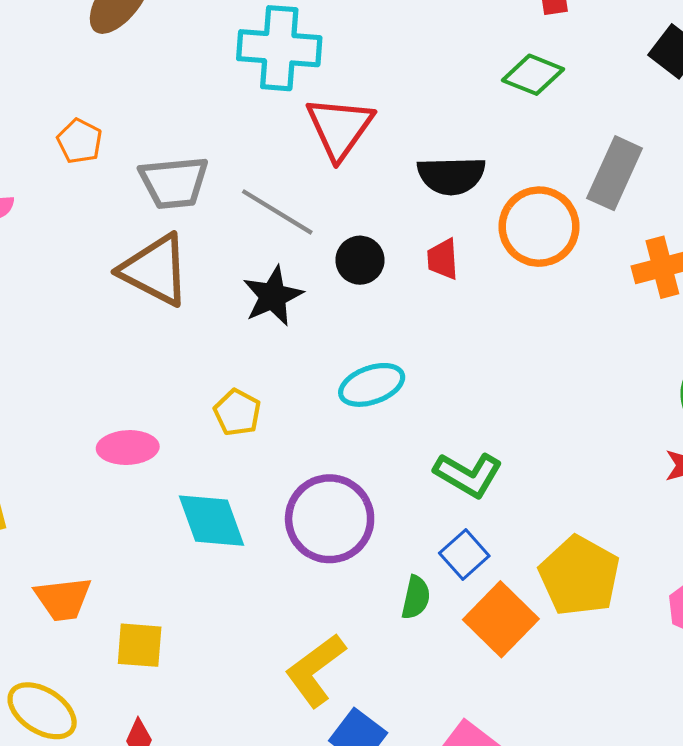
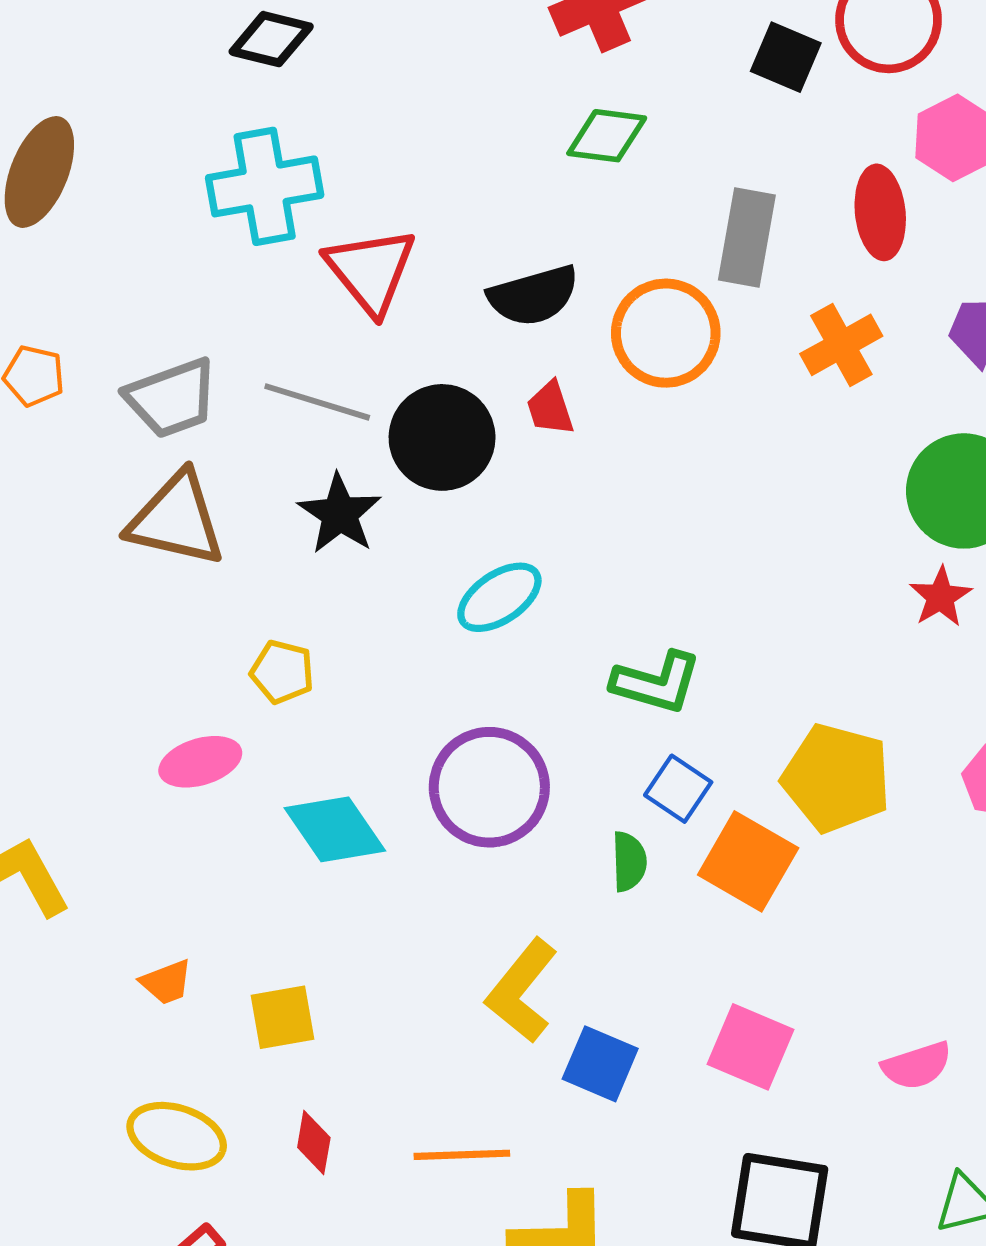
black circle: (360, 260) -> (442, 437), size x1.6
yellow pentagon: (237, 412) -> (282, 672), moved
orange trapezoid: (63, 599) -> (166, 982), size x0.7

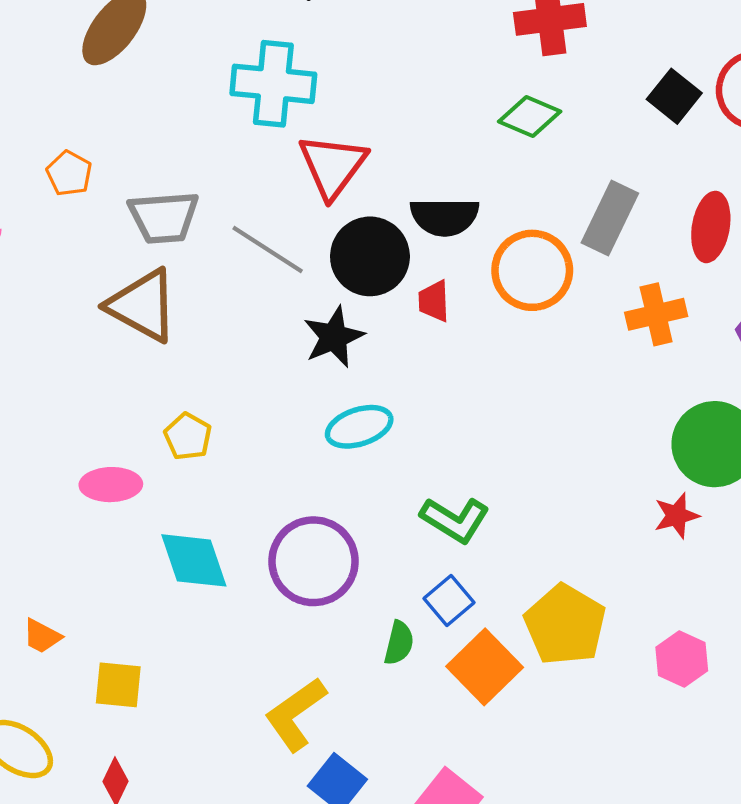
black circle: (442, 437) -> (370, 256), moved
black star: (340, 514) -> (334, 337), moved
orange trapezoid: (166, 982) -> (42, 636), turned 33

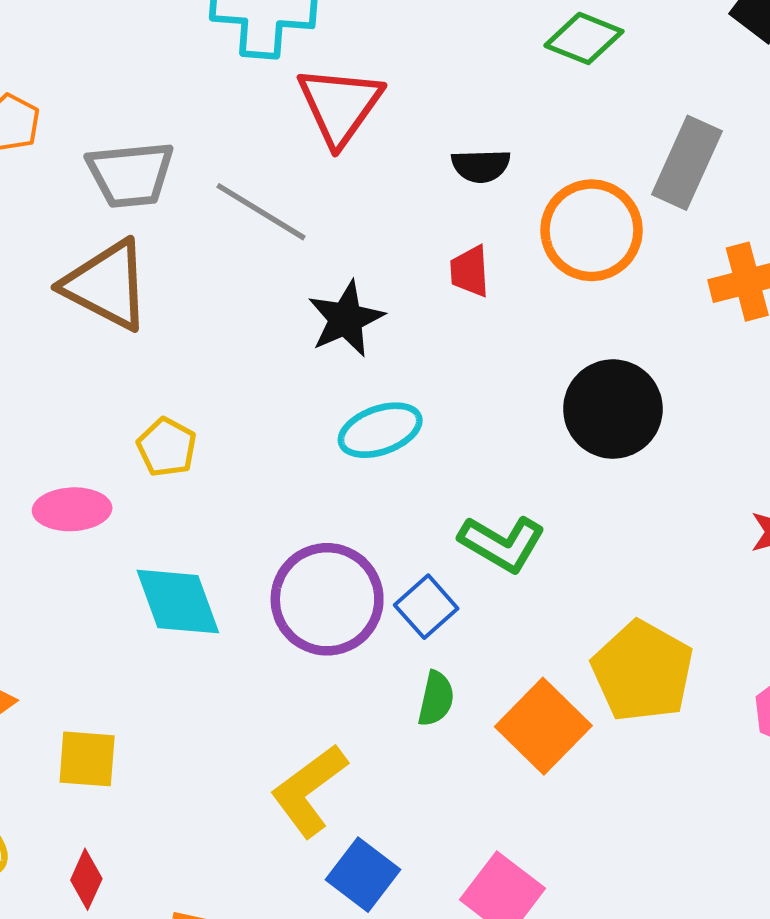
black semicircle: (445, 217) -> (481, 166), size x0.7
black circle: (370, 256) -> (613, 409), moved
blue square: (449, 601) -> (426, 607), moved

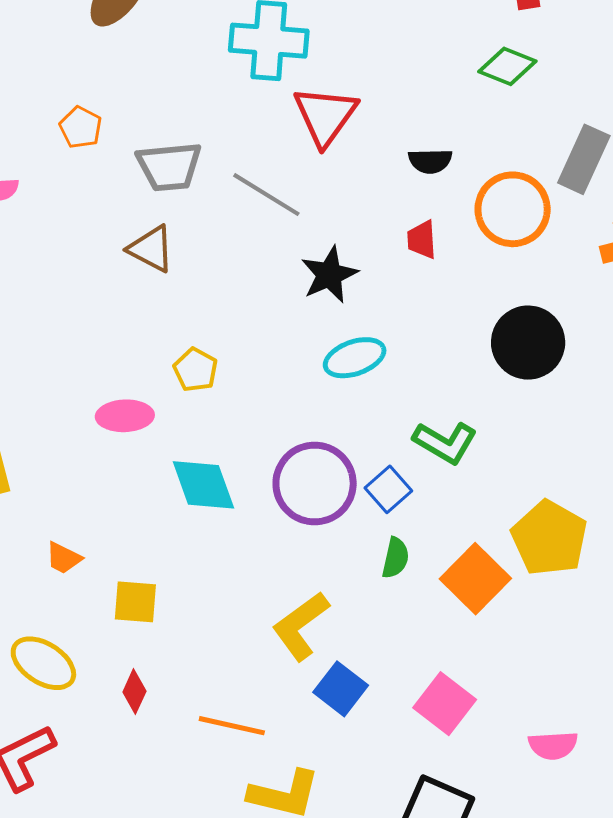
brown triangle: (107, 285) -> (151, 249), size x0.7

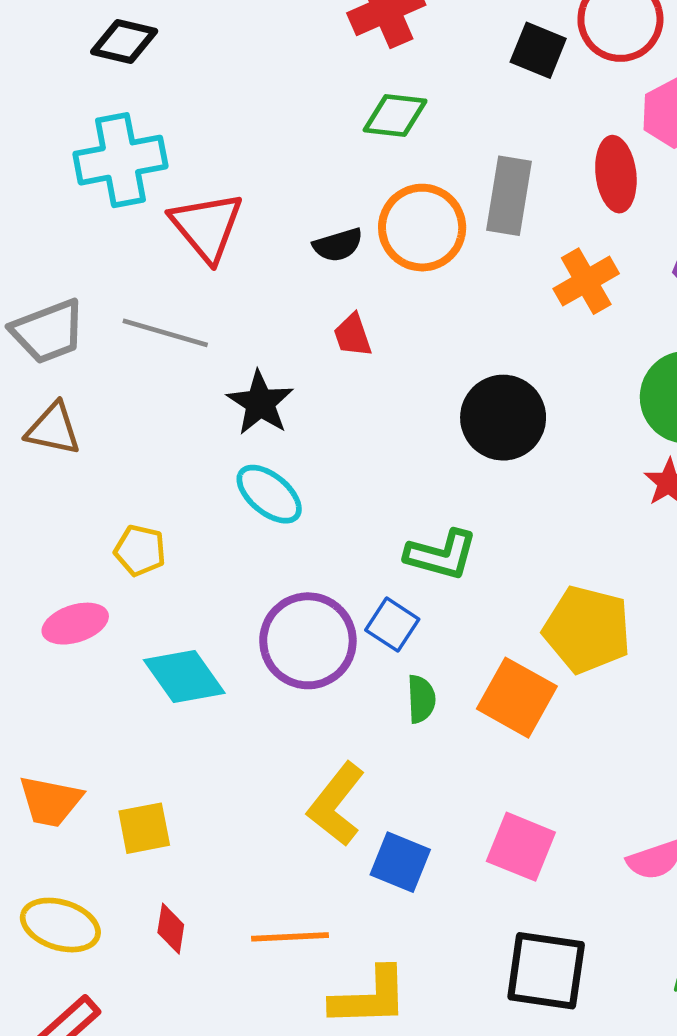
orange circle: (513, 209) -> (422, 228), moved
cyan ellipse: (355, 358) -> (269, 494), moved, turned 74
orange trapezoid: (64, 558) -> (50, 801), size x1.5

